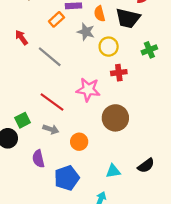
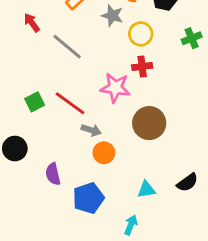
red cross: (119, 73) -> (142, 66), moved
green square: (22, 120) -> (35, 102), moved
gray arrow: (51, 129) -> (91, 130), moved

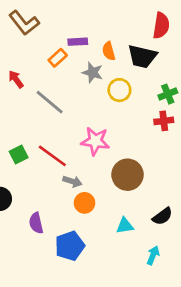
red cross: (142, 66) -> (164, 121), moved
black semicircle: (187, 182) -> (162, 216), moved
cyan triangle: (146, 190) -> (125, 226), moved
cyan arrow: (131, 225) -> (153, 255), moved

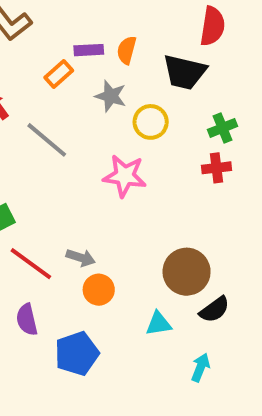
orange semicircle: (109, 51) -> (127, 50), moved, turned 30
pink star: (95, 141) -> (125, 176), moved
red line: (52, 156) -> (31, 264), moved
brown circle: (128, 175) -> (187, 272), moved

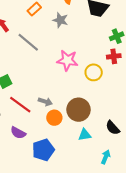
yellow circle: (151, 122) -> (94, 72), moved
brown circle: (187, 272) -> (78, 110), moved
black semicircle: (214, 310) -> (113, 128), turned 84
purple semicircle: (27, 320) -> (18, 133), turned -49

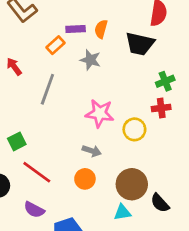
gray line: (28, 42) -> (47, 89), turned 70
gray arrow: (45, 102) -> (92, 151), moved
brown circle: (78, 110) -> (132, 184), moved
orange circle: (54, 118) -> (85, 179), moved

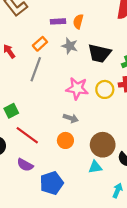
black trapezoid: (140, 44) -> (99, 53), moved
orange rectangle: (56, 45) -> (40, 44), moved
yellow circle: (134, 129) -> (105, 89), moved

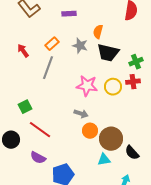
purple rectangle: (58, 21) -> (69, 14), moved
orange semicircle: (78, 21) -> (98, 32), moved
orange circle: (65, 140) -> (90, 131), moved

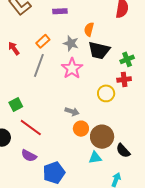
pink star: (87, 86) -> (72, 68), moved, turned 30
yellow circle: (113, 87) -> (106, 93), moved

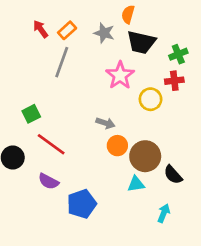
red arrow: (14, 48) -> (41, 29), moved
pink star: (72, 68) -> (120, 75), moved

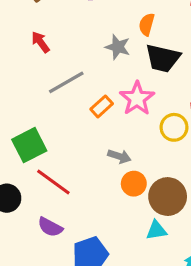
orange rectangle: (67, 30) -> (102, 106), moved
gray line: (62, 62) -> (66, 82), turned 40
green square: (31, 114) -> (29, 145), size x1.5

